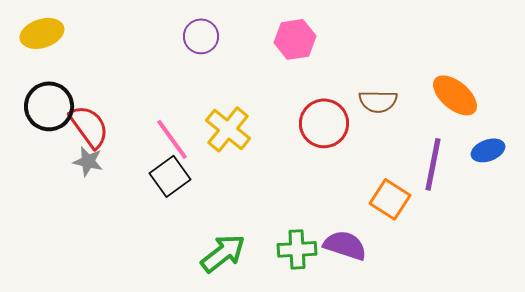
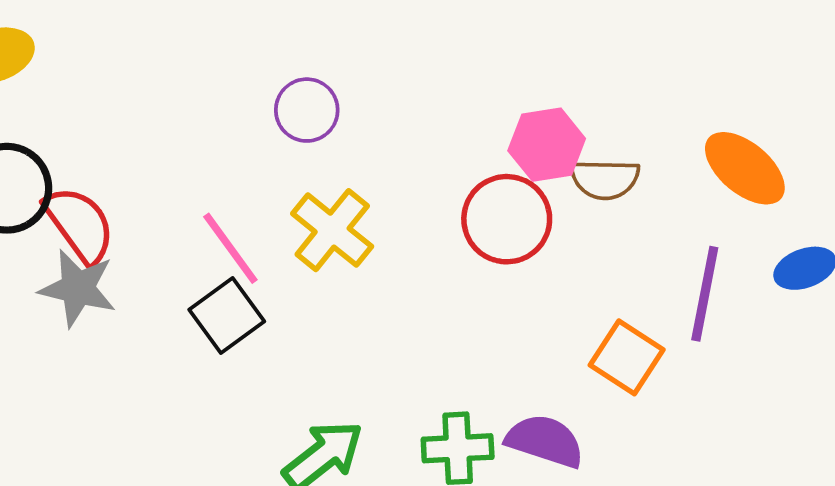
purple circle: (201, 36) -> (307, 110), moved
pink hexagon: (295, 39) -> (547, 145), moved
gray star: (88, 161) -> (78, 288), size x1.4

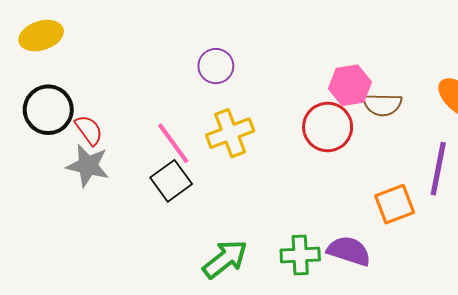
red semicircle: (80, 225) -> (89, 130), size x0.7
yellow cross: (332, 230) -> (230, 133), turned 30
orange square: (627, 357) -> (395, 204), turned 36

